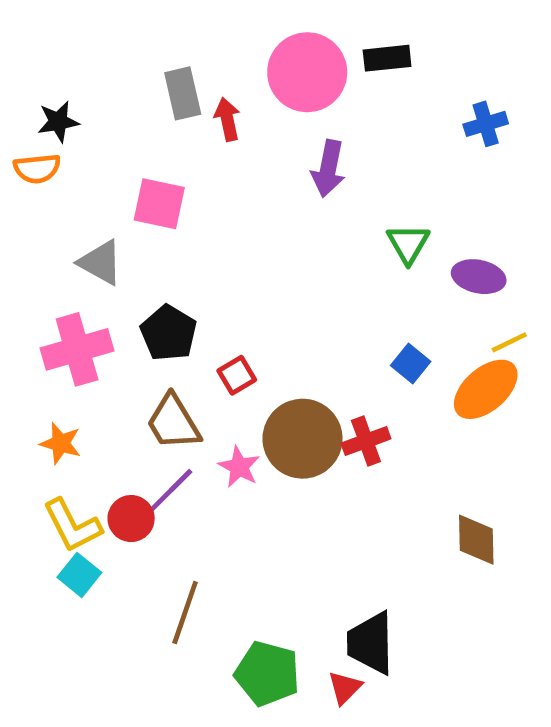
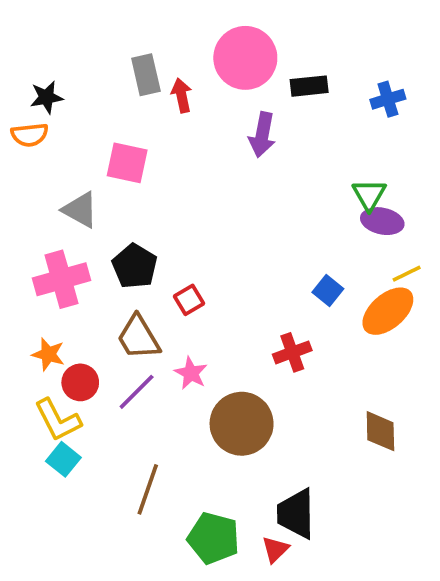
black rectangle: (387, 58) -> (309, 86), moved
green triangle: (408, 244) -> (369, 195), moved
brown circle: (303, 439) -> (242, 424), moved
red circle: (131, 519) -> (80, 382), moved

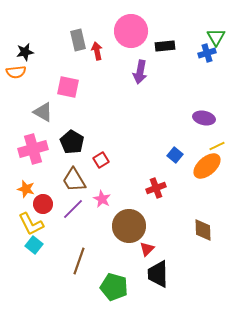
green triangle: (369, 195) -> (216, 37), moved
red triangle: (275, 549) -> (147, 249), moved

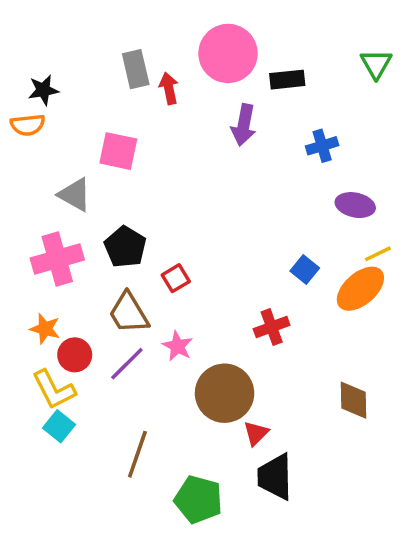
blue cross: (207, 53) -> (322, 146), moved

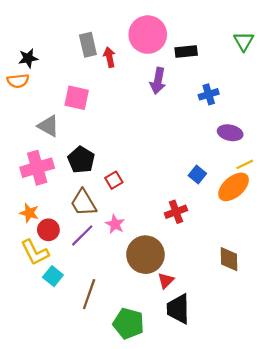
cyan square: (59, 426) -> (53, 276), moved

